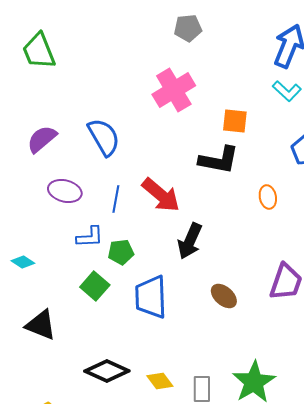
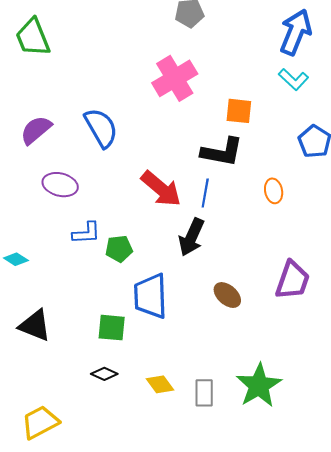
blue line: (116, 199) -> (205, 193), moved
green square: (95, 286) -> (112, 328), moved, turned -36
black diamond: (107, 371) -> (104, 374), size x0.6

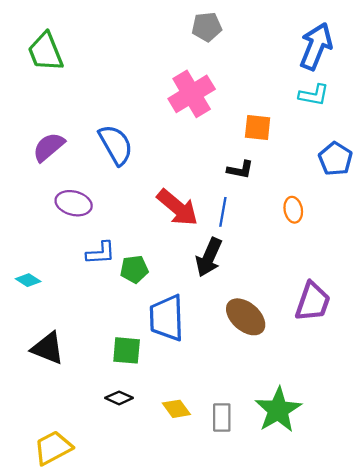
cyan L-shape: (294, 79) -> (314, 95), turned -32
black L-shape: (222, 152) -> (240, 170), size x0.6
brown ellipse: (227, 295) -> (246, 317), size x1.4

